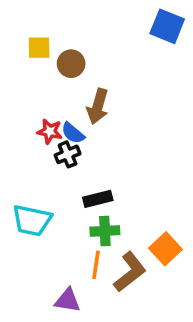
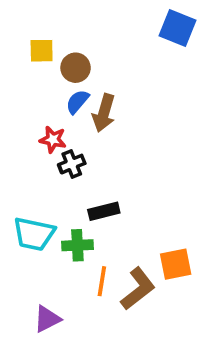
blue semicircle: (73, 133) -> (77, 102), moved, turned 90
green cross: (105, 231) -> (77, 245), moved
orange square: (165, 249) -> (176, 264), turned 32
purple triangle: (68, 300) -> (47, 319), moved, turned -36

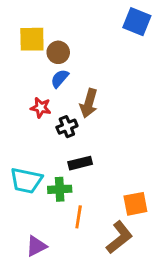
yellow square: (42, 51) -> (32, 39), size x1.4
brown arrow: (104, 113) -> (89, 103), moved
black cross: (72, 164) -> (67, 127), moved
brown L-shape: (138, 289) -> (119, 237), moved

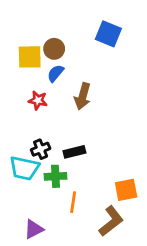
blue square: (137, 22) -> (108, 34), moved
yellow square: (32, 39) -> (30, 57), moved
black cross: (67, 127) -> (41, 149), moved

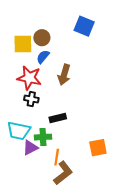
red star: (38, 100) -> (29, 78), size x1.6
black cross: (41, 149) -> (31, 99), moved, turned 32
brown L-shape: (111, 221) -> (63, 173), moved
purple triangle: (34, 229) -> (30, 148), moved

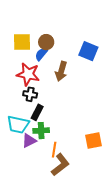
blue square: (84, 26) -> (88, 51), moved
brown circle: (42, 38) -> (46, 42), moved
black rectangle: (58, 118) -> (37, 112), moved, turned -49

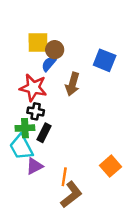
yellow square: (22, 42) -> (38, 43), moved
cyan trapezoid: (18, 124) -> (21, 147), turned 50
green cross: (41, 131) -> (25, 128), moved
orange square: (93, 141) -> (111, 166), turned -30

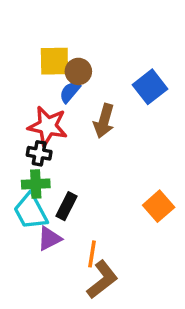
blue square: (105, 60) -> (150, 87), turned 30
black cross: (36, 111) -> (39, 153), moved
black rectangle: (44, 133) -> (66, 206), moved
orange square: (111, 166) -> (159, 206), moved

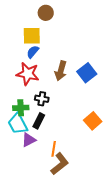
brown circle: (78, 71) -> (46, 13), moved
blue square: (150, 87) -> (87, 73), moved
blue semicircle: (70, 92) -> (33, 52), moved
black cross: (39, 153) -> (42, 99), moved

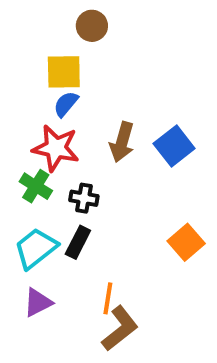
green cross: (21, 108) -> (36, 186), moved, turned 35
cyan trapezoid: (18, 124) -> (36, 248), turned 80
purple triangle: (29, 140) -> (38, 302), moved

